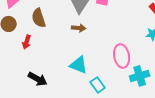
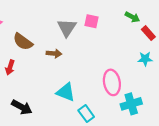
brown semicircle: (39, 18) -> (23, 42), turned -36
brown arrow: (79, 28) -> (54, 53), moved

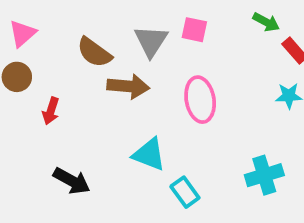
brown semicircle: (23, 42) -> (94, 52), moved
brown arrow: (54, 53) -> (128, 86), size x1.5
pink ellipse: (112, 82) -> (200, 100), moved

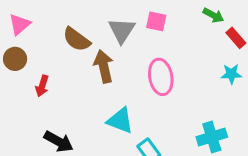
brown arrow: (128, 86) -> (104, 66), turned -108

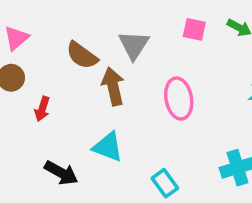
pink square: (156, 21) -> (194, 29), moved
cyan triangle: (120, 120) -> (108, 147), moved

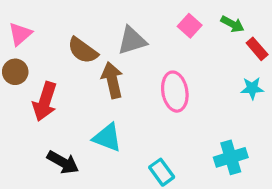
pink square: (194, 29) -> (190, 26), turned 30
gray triangle: (134, 45) -> (132, 41), turned 40
red arrow: (42, 109) -> (45, 101), size x1.6

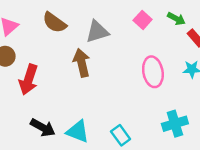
brown semicircle: (83, 50) -> (54, 23), moved
pink ellipse: (175, 92) -> (153, 72), moved
cyan triangle: (107, 138) -> (78, 131), moved

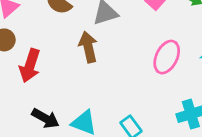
pink ellipse: (153, 72) -> (167, 57), turned 36

